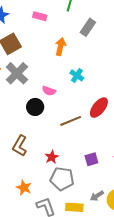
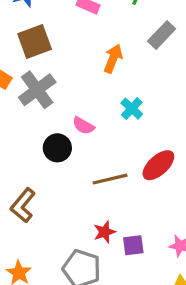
red star: (52, 157) -> (105, 232), moved

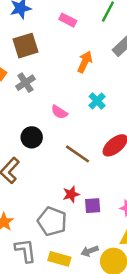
gray cross: (37, 90) -> (25, 83), size x0.7
black circle: (57, 148) -> (32, 137), moved
brown line: (110, 179) -> (77, 154), turned 45

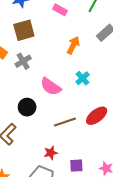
pink semicircle: (59, 112) -> (51, 87), size x1.5
brown line: (77, 154) -> (65, 122), turned -55
red star: (71, 194) -> (51, 153), moved

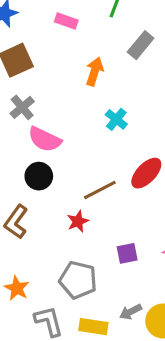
pink semicircle: (51, 87) -> (45, 139), moved
red star: (51, 153) -> (78, 221), moved

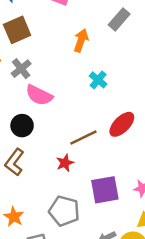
black circle: (39, 176) -> (22, 126), moved
purple square: (127, 253) -> (105, 190), size x1.6

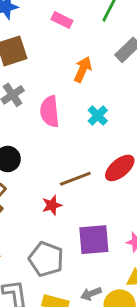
pink semicircle: (39, 95) -> (50, 112), moved, turned 52

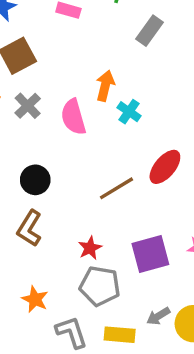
orange arrow: (83, 69) -> (105, 86), moved
red star: (52, 205) -> (90, 248), moved

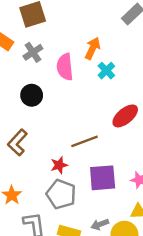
black circle: (35, 180) -> (32, 95), moved
brown line: (116, 188) -> (84, 141), moved

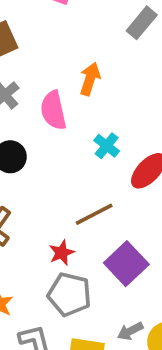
cyan cross: (106, 71) -> (107, 146), moved
purple square: (103, 178) -> (126, 264), turned -32

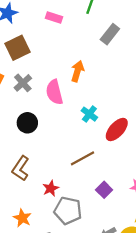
red star: (62, 253) -> (51, 188), moved
purple square: (126, 264) -> (104, 190), size x0.6

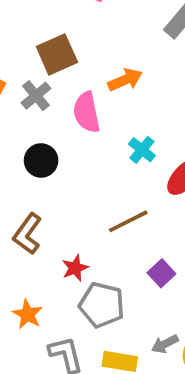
brown square: (18, 48) -> (57, 54), moved
orange arrow: (78, 71) -> (125, 80), turned 48

